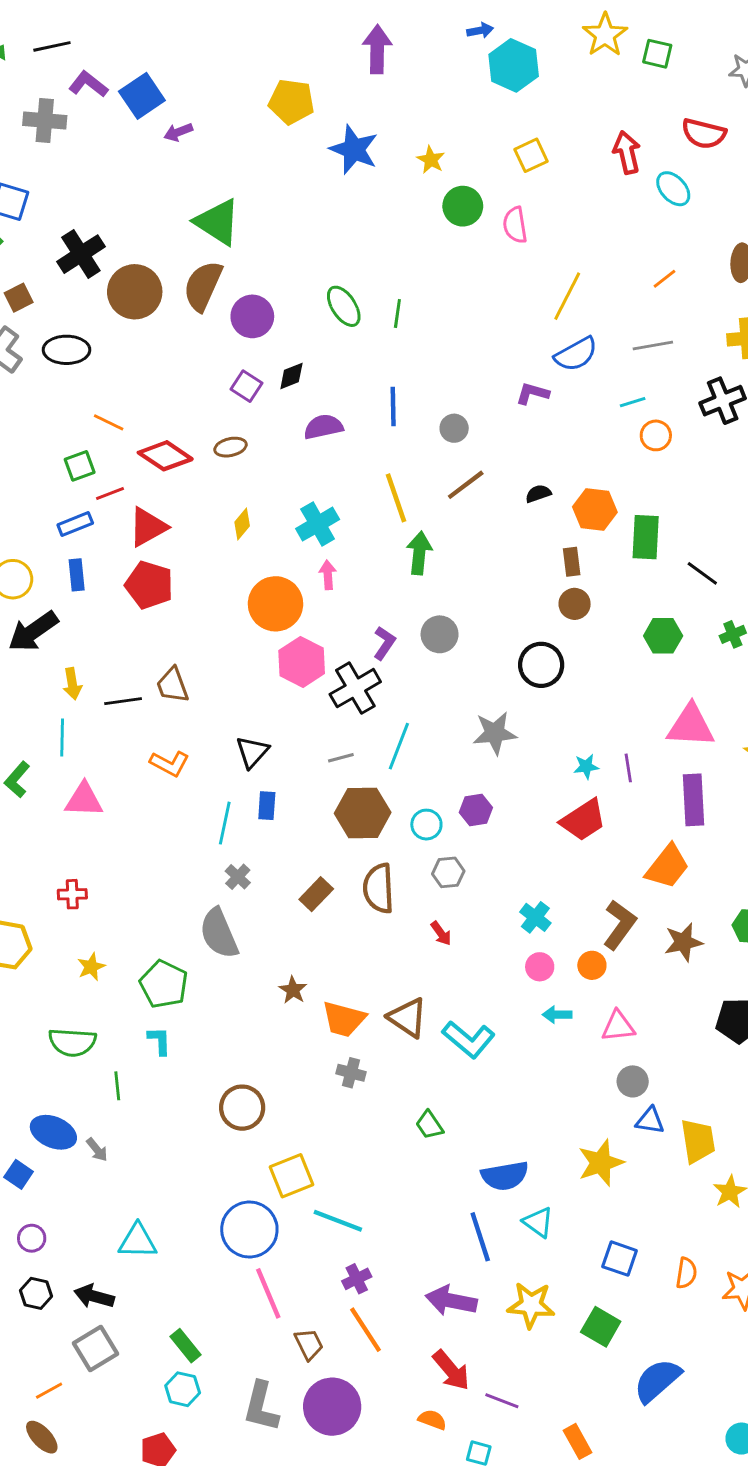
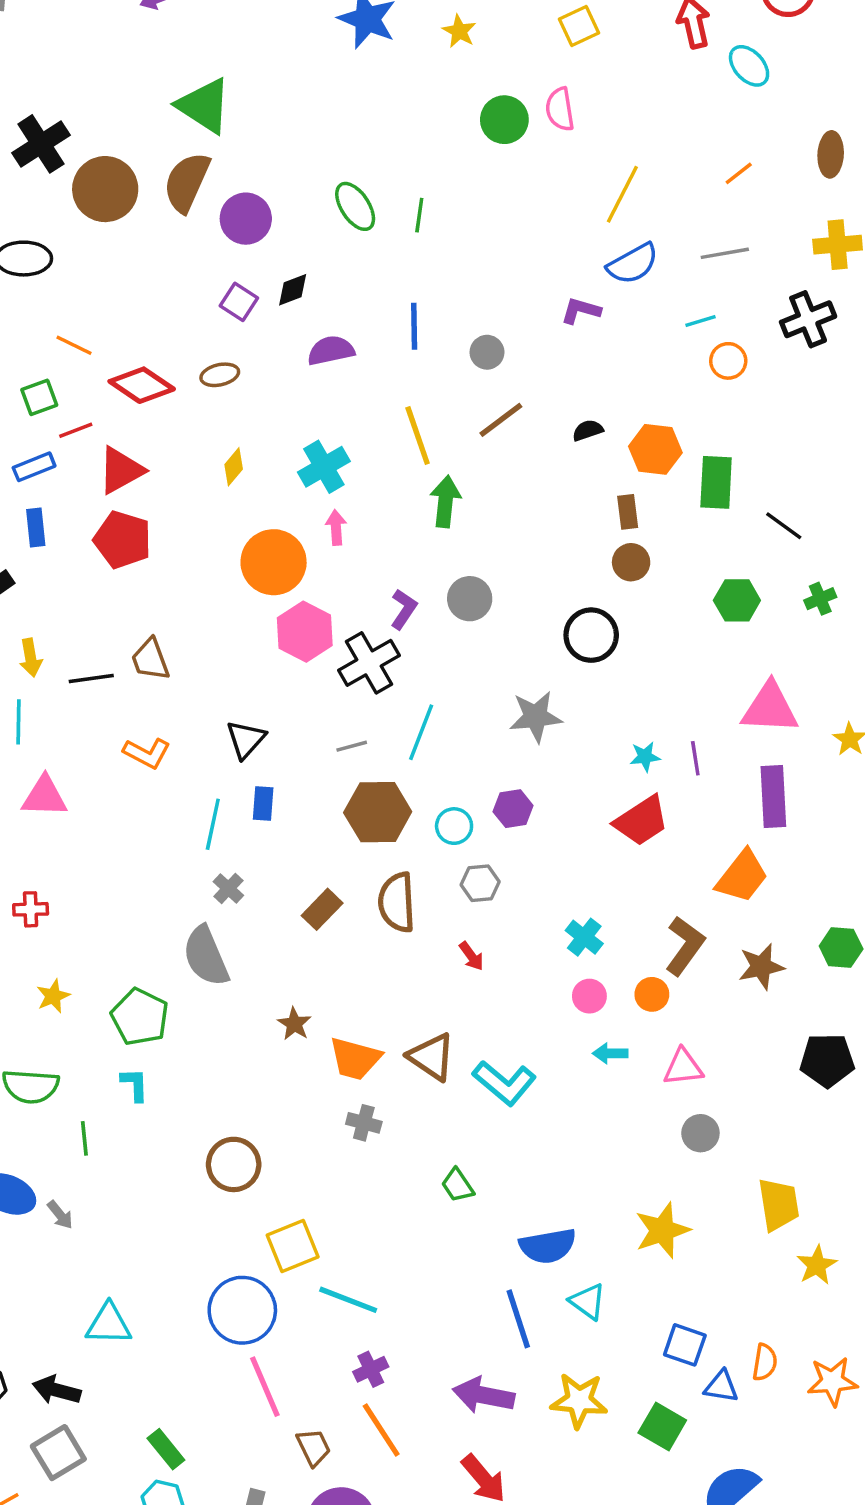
green circle: (463, 206) -> (504, 120), moved
blue triangle: (650, 1121) -> (721, 1387), moved

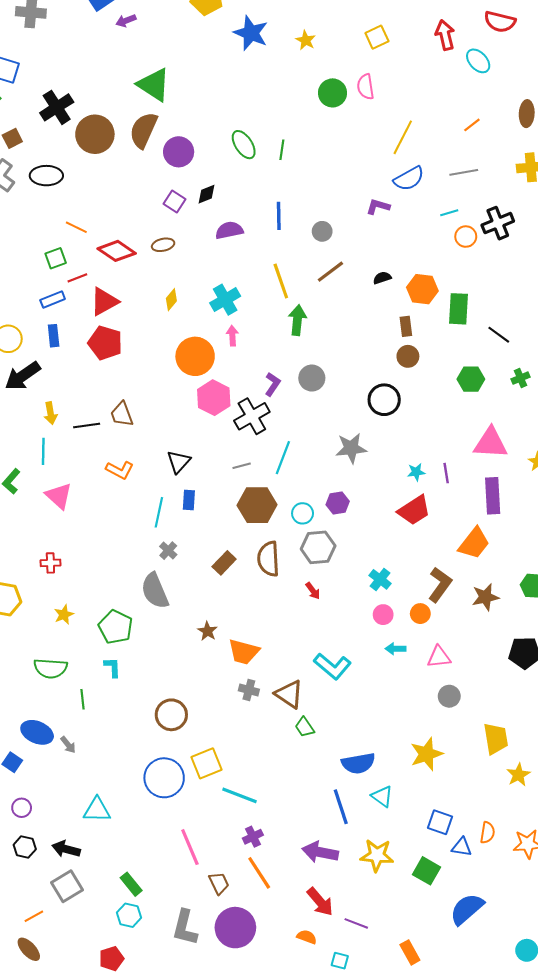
black cross: (808, 319) -> (498, 223), moved
pink triangle: (44, 797) -> (59, 496), turned 40
gray hexagon: (480, 883) -> (318, 547), size x1.5
brown triangle: (431, 1057) -> (289, 694), moved
blue circle: (242, 1310) -> (164, 778), moved

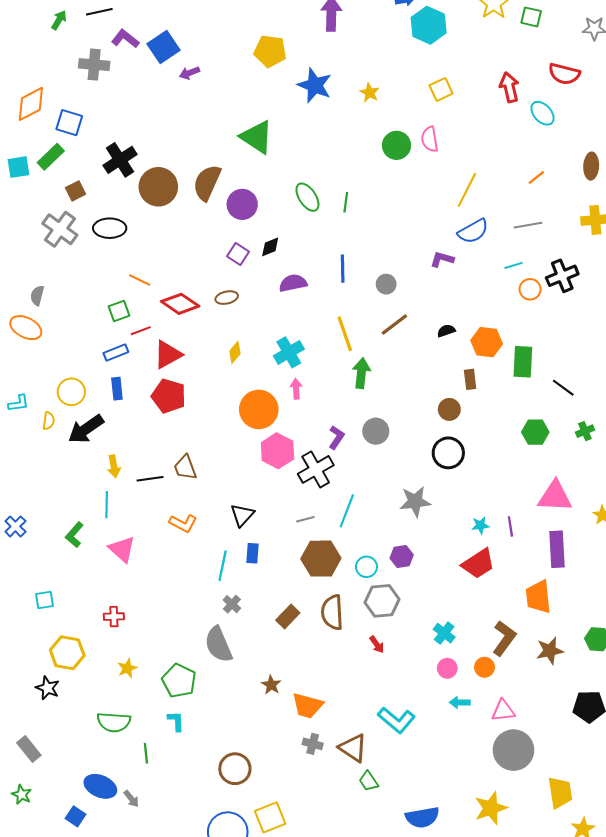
green triangle: (154, 85) -> (257, 137), moved
brown circle: (408, 356) -> (449, 409), moved
orange trapezoid: (474, 543) -> (538, 597), turned 136
gray circle: (449, 696) -> (514, 750), size x1.8

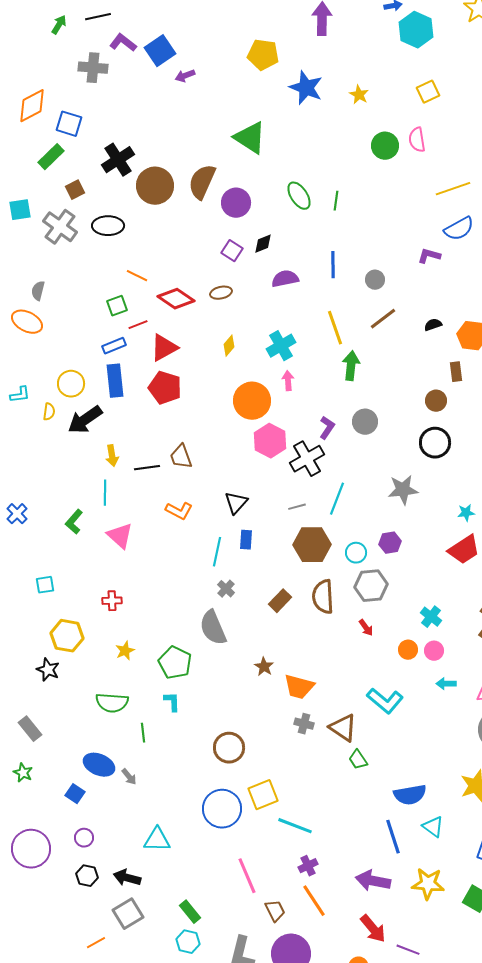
cyan square: (19, 167) -> (20, 210), moved
yellow line: (467, 190) -> (453, 189), turned 44
blue rectangle: (117, 389) -> (115, 381), size x1.5
orange circle: (485, 667) -> (408, 650), moved

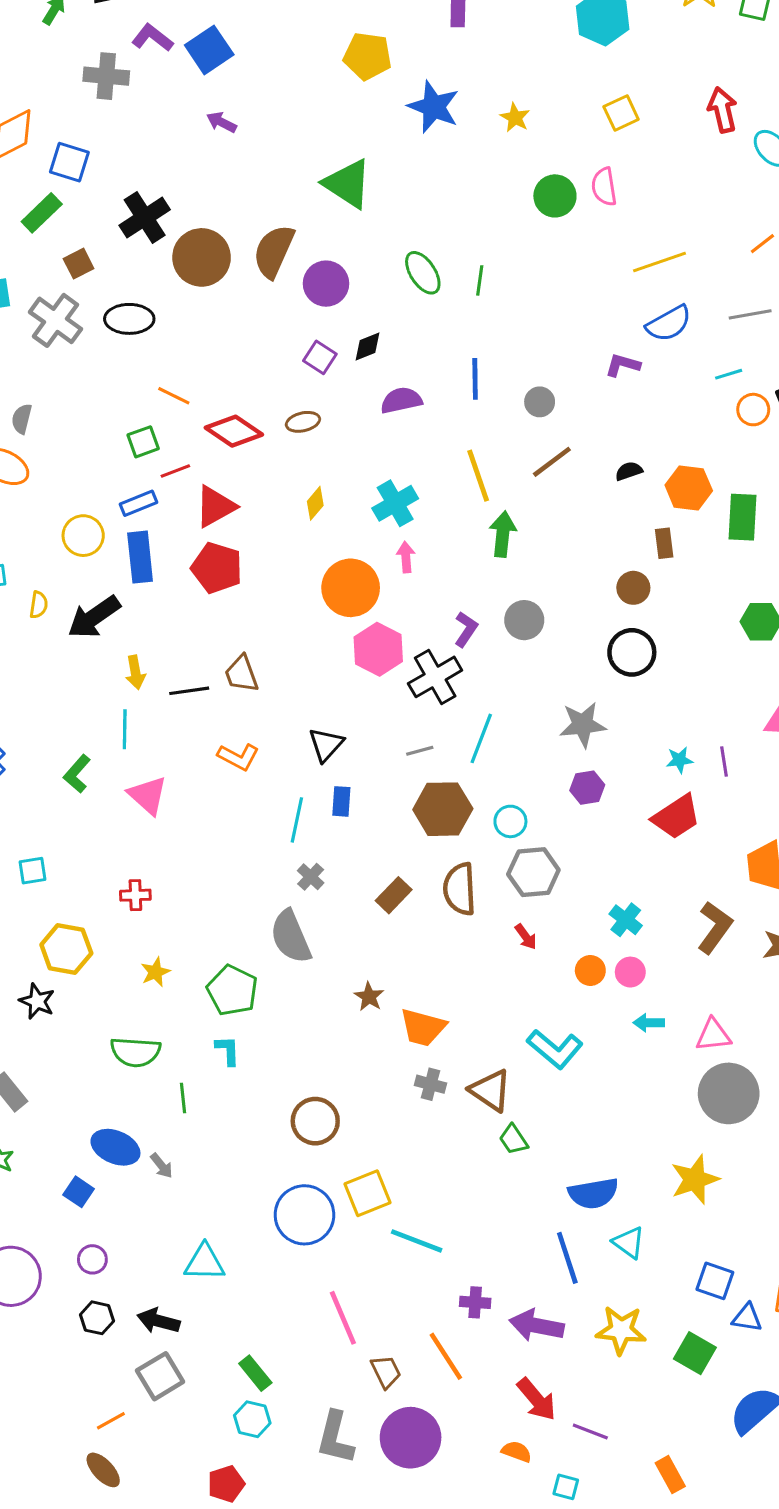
purple arrow: (185, 76) -> (221, 122), moved, turned 48
yellow circle: (71, 384) -> (83, 536), moved
purple hexagon: (390, 543) -> (587, 788), moved
purple cross: (308, 866) -> (475, 1302), moved, turned 30

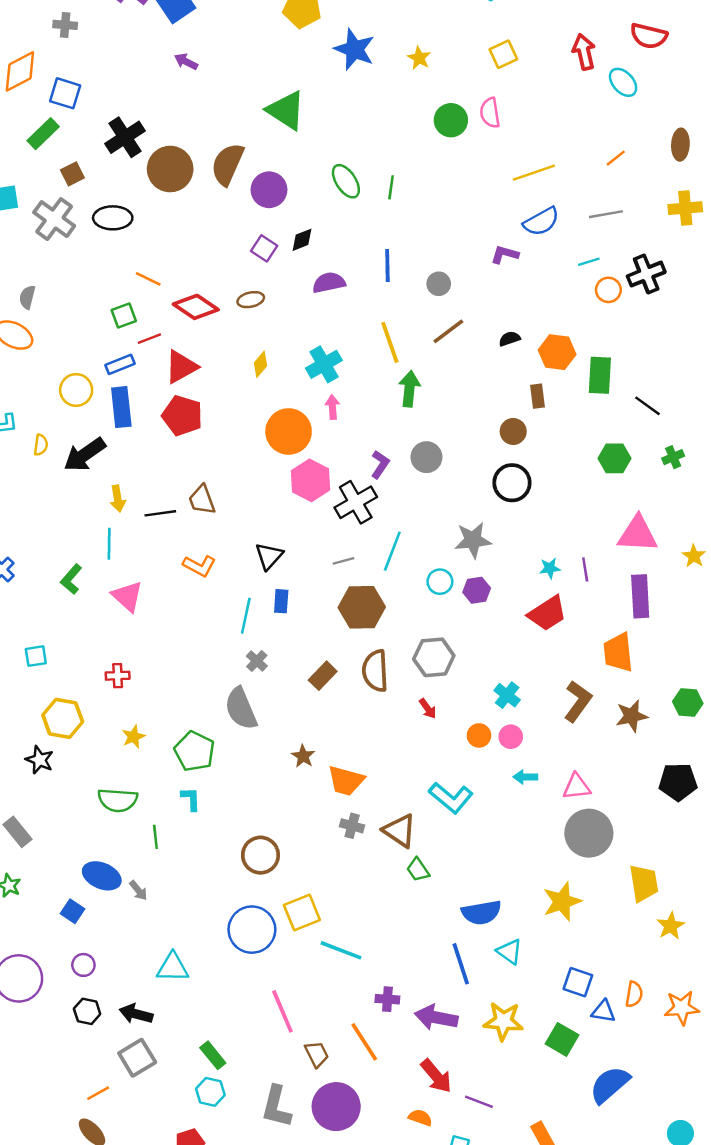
gray cross: (106, 76) -> (65, 25), moved, size x0.7
cyan circle: (510, 821) -> (440, 582), moved

